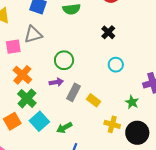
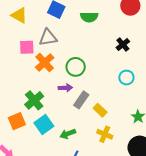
orange cross: (22, 75) -> (45, 63), moved
yellow cross: (112, 124) -> (105, 134), moved

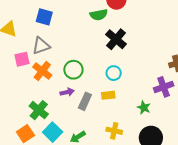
green semicircle: (89, 17) -> (99, 15), moved
black cross: (123, 44) -> (116, 39), size x1.5
cyan circle: (126, 78) -> (114, 73), moved
yellow rectangle: (100, 110) -> (108, 95), moved, turned -40

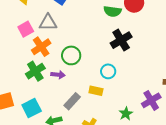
pink square: (22, 59) -> (26, 29), turned -35
purple cross: (164, 87) -> (151, 100), turned -30
gray rectangle: (85, 101) -> (72, 101), moved
green cross: (39, 110) -> (35, 71), moved

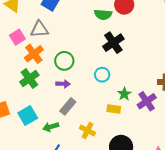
purple arrow: (58, 75) -> (63, 84), moved
yellow rectangle: (96, 91) -> (114, 109), moved
green star: (126, 114) -> (124, 94), moved

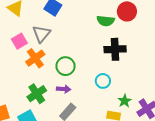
gray triangle: (39, 29) -> (41, 34), turned -48
black cross: (113, 43) -> (115, 49), turned 30
green cross: (29, 78) -> (37, 94), moved

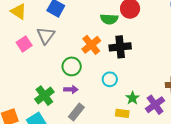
orange cross: (35, 58) -> (91, 45), moved

